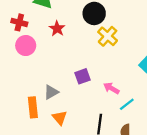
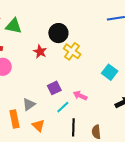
red star: (57, 29) -> (40, 52), moved
cyan line: (127, 104) -> (63, 107), moved

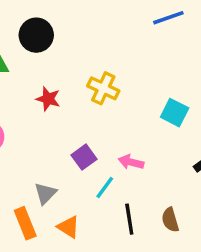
black circle: (58, 33) -> (36, 35), moved

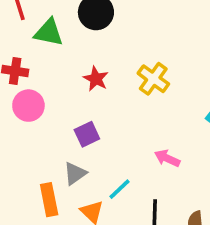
purple square: (84, 157) -> (87, 134), moved
cyan line: (105, 188) -> (119, 189), moved

